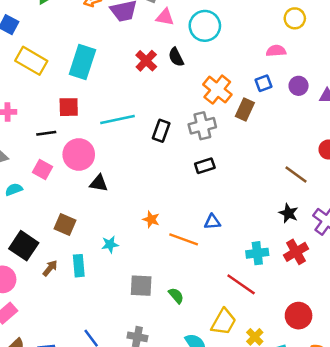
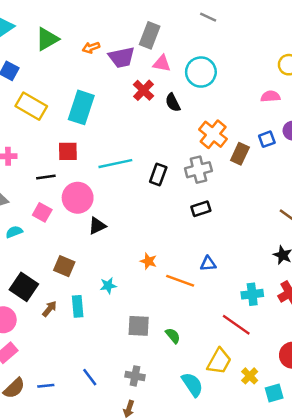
red cross: (146, 61) -> (144, 90), moved
blue square: (264, 83) -> (267, 139), moved
black triangle: (99, 183) -> (97, 226), turned -36

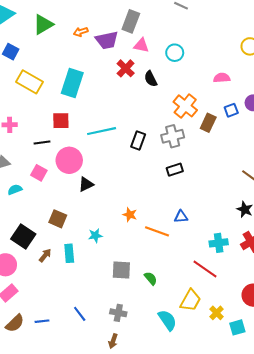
cyan circle: (201, 72) -> (175, 53), size x0.7
pink semicircle: (270, 96) -> (222, 78), moved

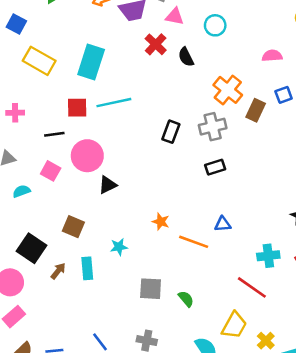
cyan line: (102, 131) -> (114, 103), moved

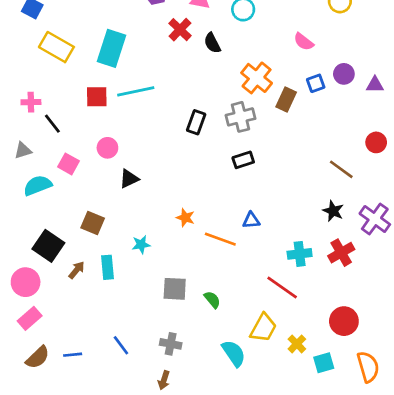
pink semicircle: (272, 56) -> (304, 42), turned -138
black line: (54, 134) -> (52, 124), moved, turned 60
pink circle: (87, 156) -> (107, 148), size x0.6
cyan semicircle: (21, 191) -> (38, 185), size x1.5

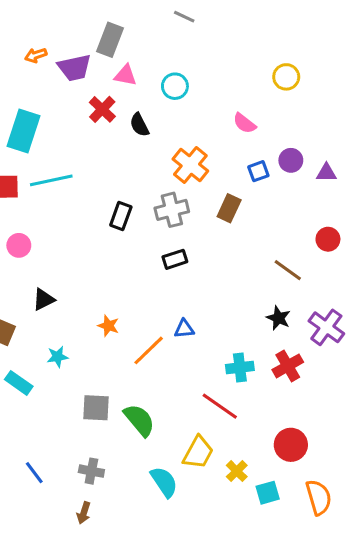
brown rectangle: (286, 99) -> (229, 208), moved
black triangle: (129, 179) -> (44, 299), moved
orange line: (220, 239) -> (149, 350), turned -64
cyan rectangle: (107, 267) -> (19, 383), turned -50
green semicircle: (212, 300) -> (139, 420), size x1.6

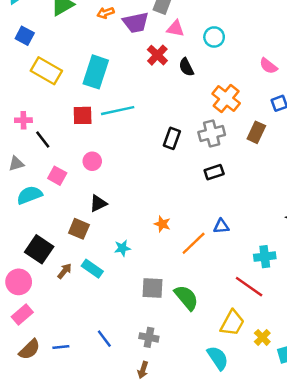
black triangle: (44, 299) -> (98, 203), moved
cyan semicircle: (164, 482) -> (218, 358), moved

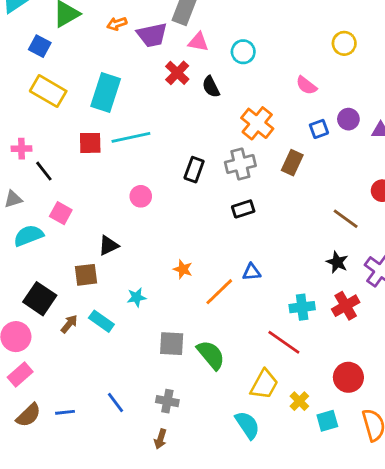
blue square: (25, 36) -> (40, 46), moved
pink circle: (92, 161) -> (141, 196), moved
brown square: (79, 229) -> (86, 275), turned -30

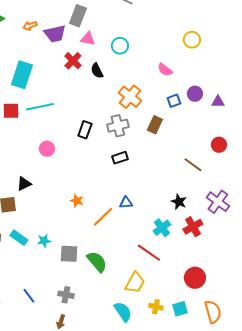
black star: (337, 262) -> (179, 202), moved
cyan star: (137, 297) -> (44, 241), moved
cyan cross: (302, 307) -> (162, 228), turned -30
yellow cross: (299, 401) -> (156, 307), moved, turned -32

